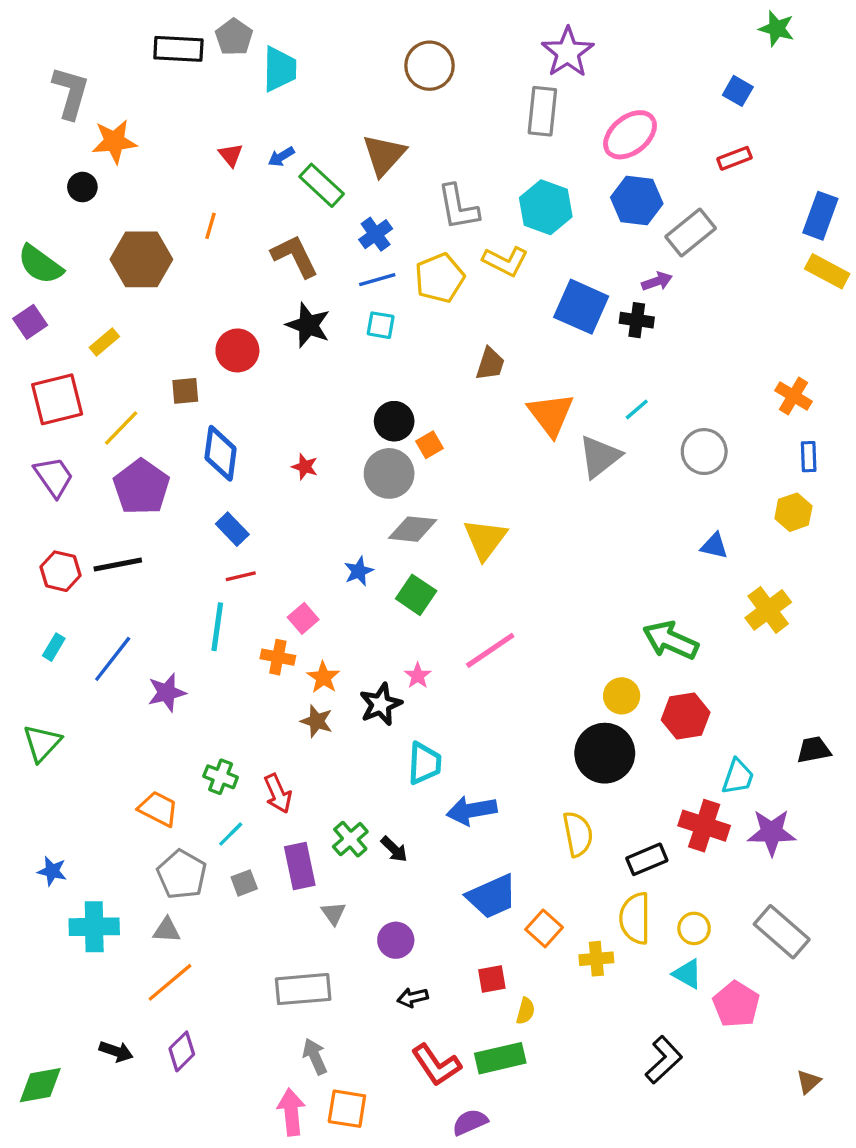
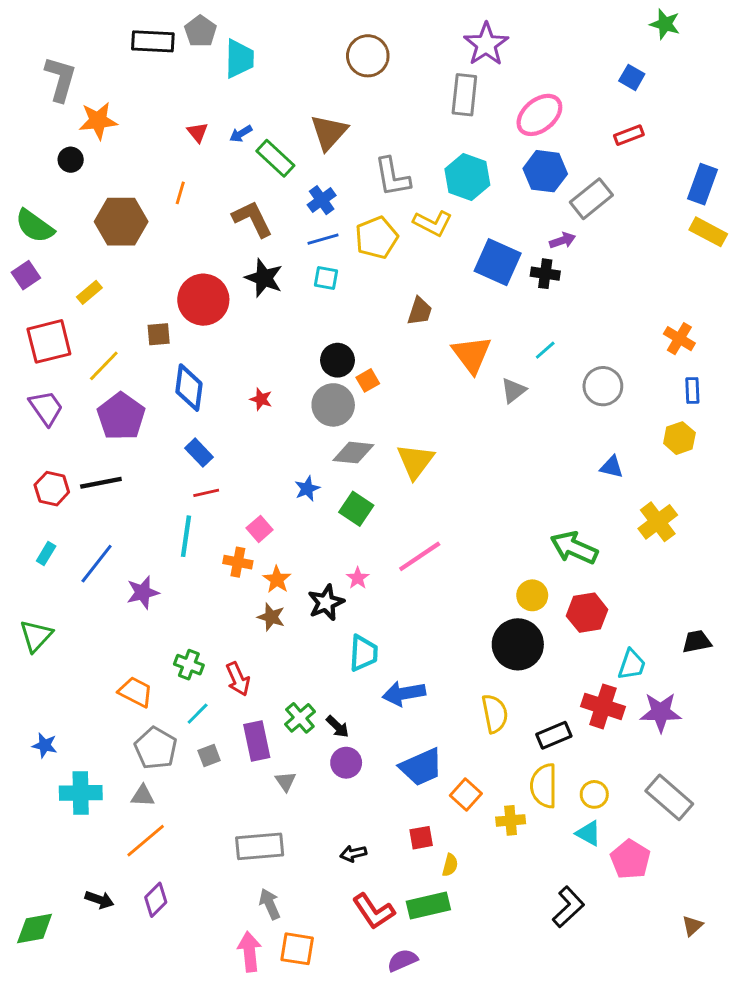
red circle: (237, 350) -> (203, 300), size x1.4
gray triangle: (600, 457) -> (513, 390), size x0.7
purple circle: (396, 940) -> (346, 763), moved

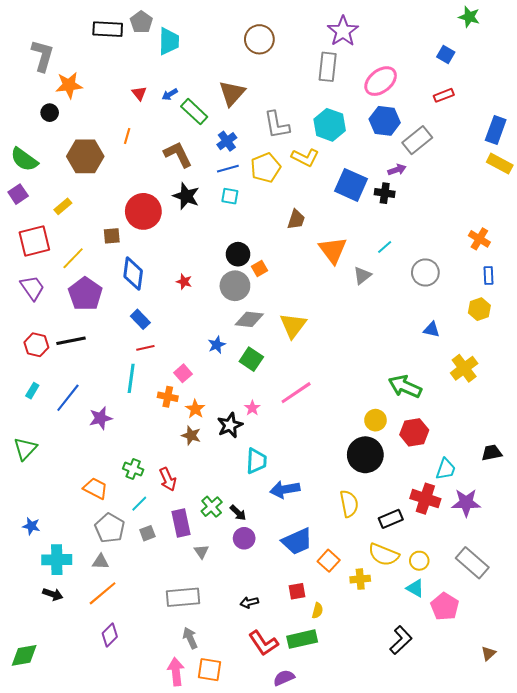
yellow semicircle: (544, 786) -> (384, 555), turned -68
black arrow: (99, 900) -> (53, 594), moved

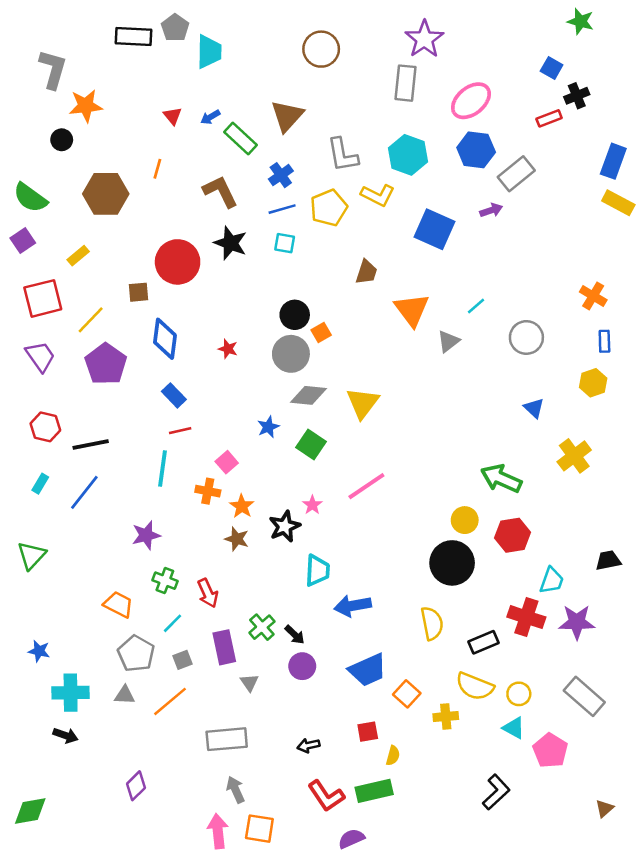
black cross: (385, 193) -> (577, 96), moved, turned -30
blue triangle: (431, 330) -> (534, 408), turned 30
black line: (71, 341) -> (91, 445), moved
purple star: (101, 418) -> (146, 535), moved
orange line: (103, 593) -> (170, 701), moved

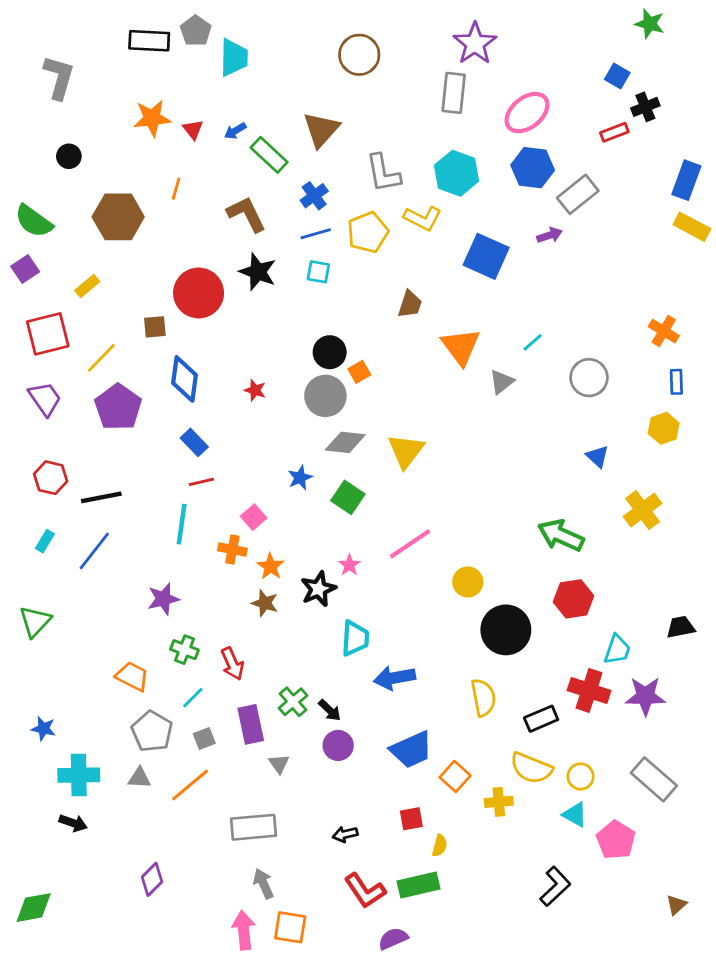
orange star: (86, 106) -> (152, 118), moved
yellow circle: (465, 520) -> (468, 582), moved

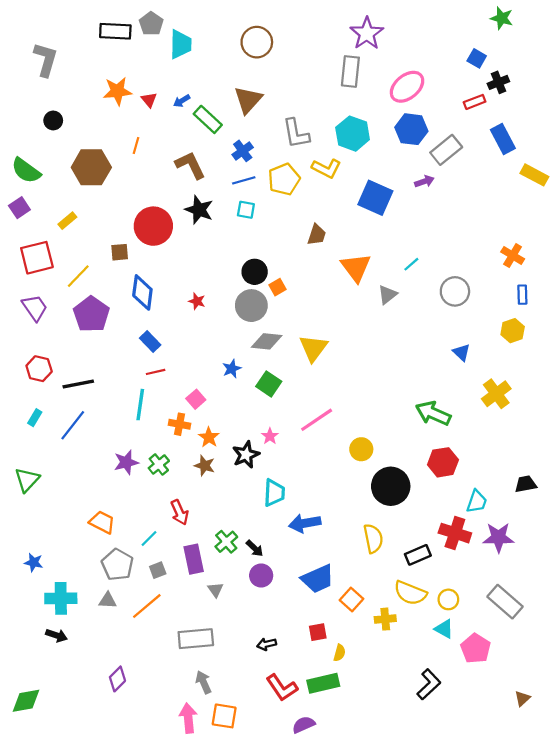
brown circle: (359, 55) -> (257, 42), moved
blue rectangle: (686, 180) -> (503, 139), moved, turned -48
green cross: (184, 650) -> (159, 464), moved, turned 30

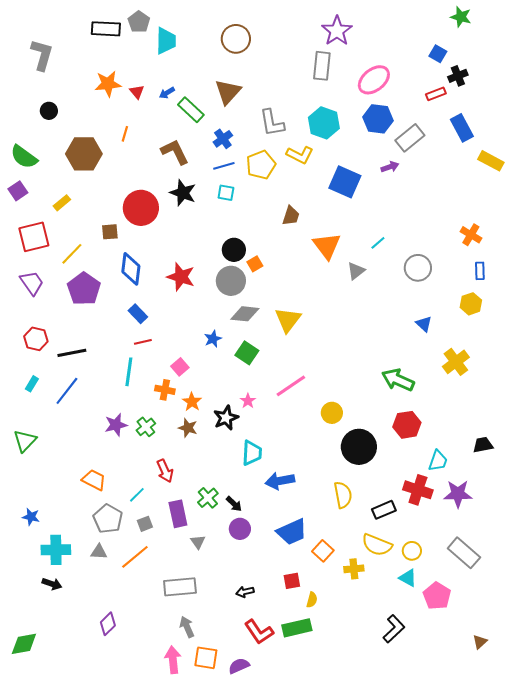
red star: (197, 301) -> (181, 277), size x1.8
purple semicircle: (304, 725) -> (239, 666), moved

